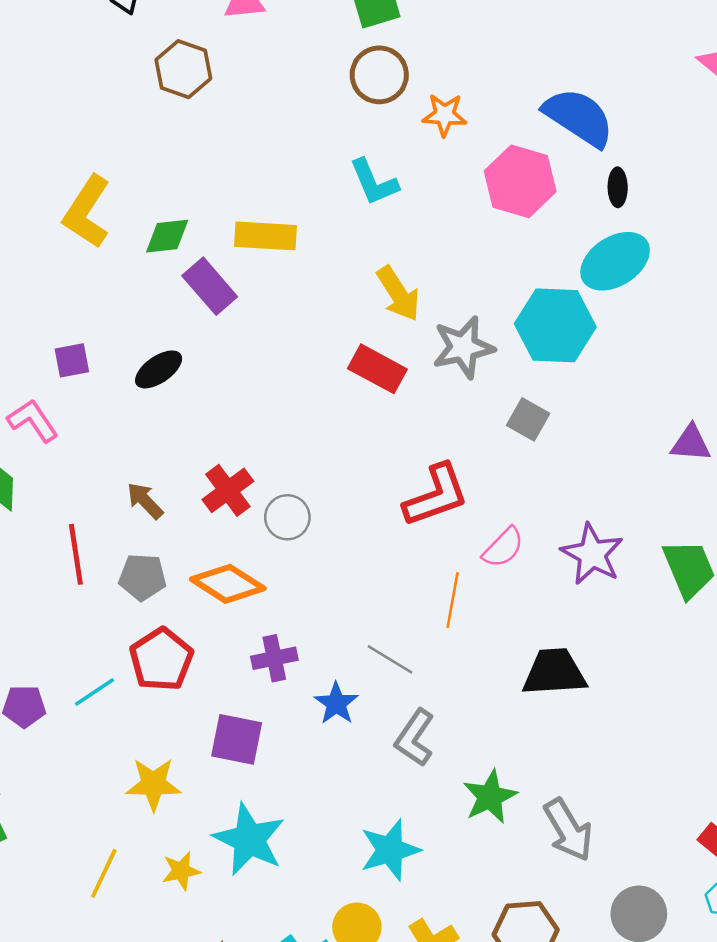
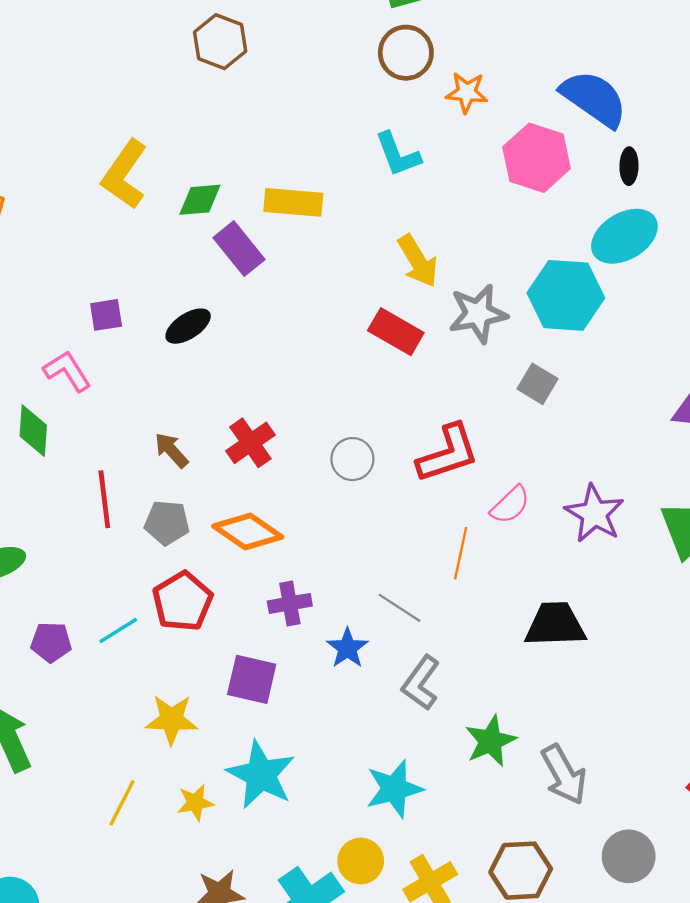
gray circle: (287, 517) -> (352, 459), moved

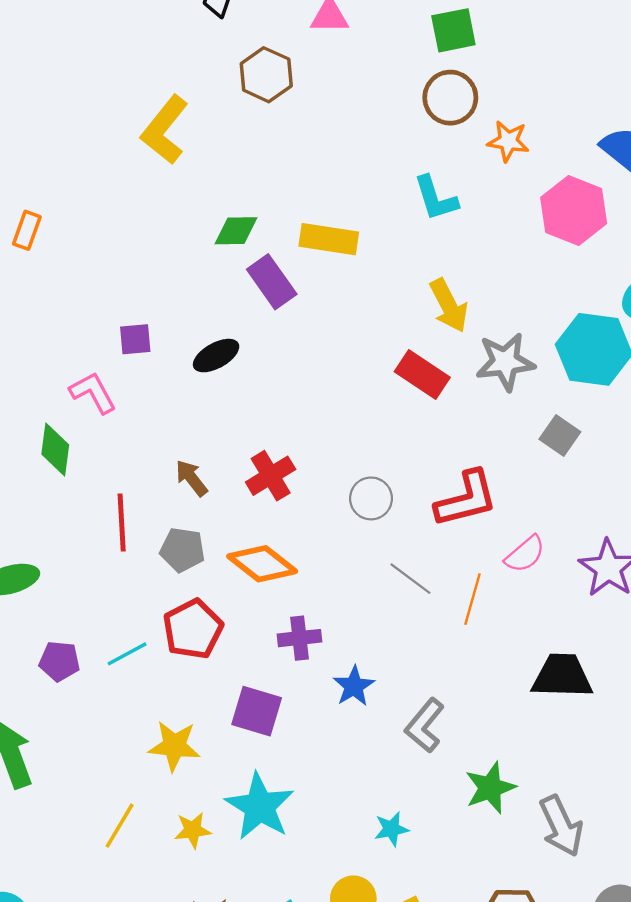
yellow L-shape: (124, 174) -> (165, 130), moved
gray line: (400, 608) -> (410, 579), moved
cyan star: (394, 789) -> (391, 829), size x0.6

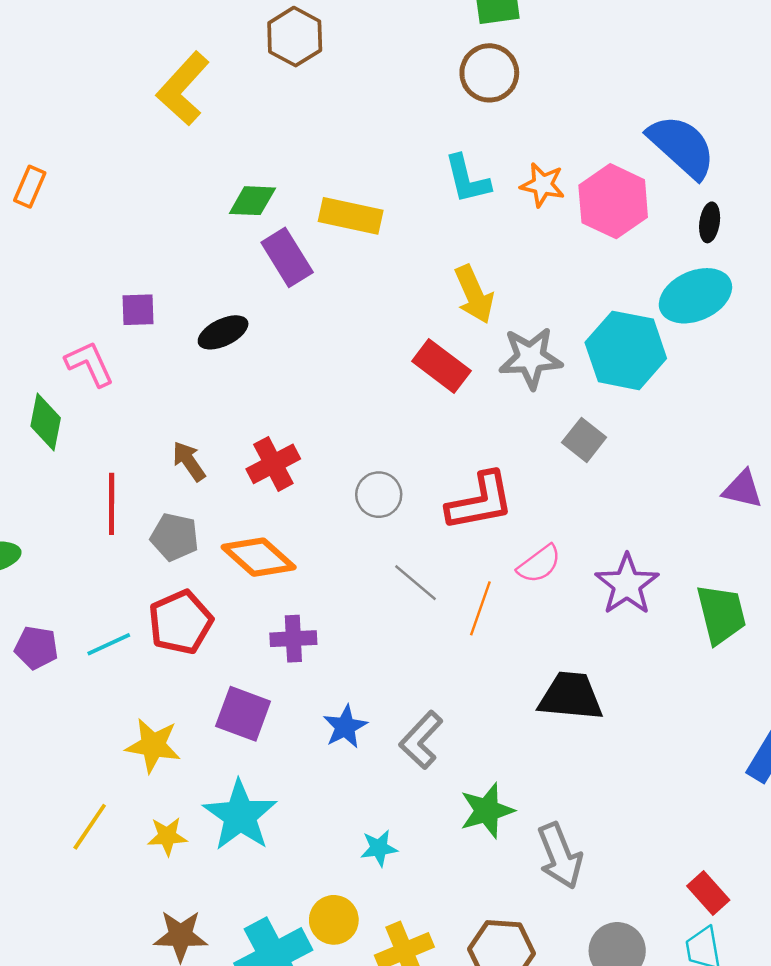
orange star: (508, 141) -> (543, 185), moved
blue star: (354, 686) -> (345, 727), moved

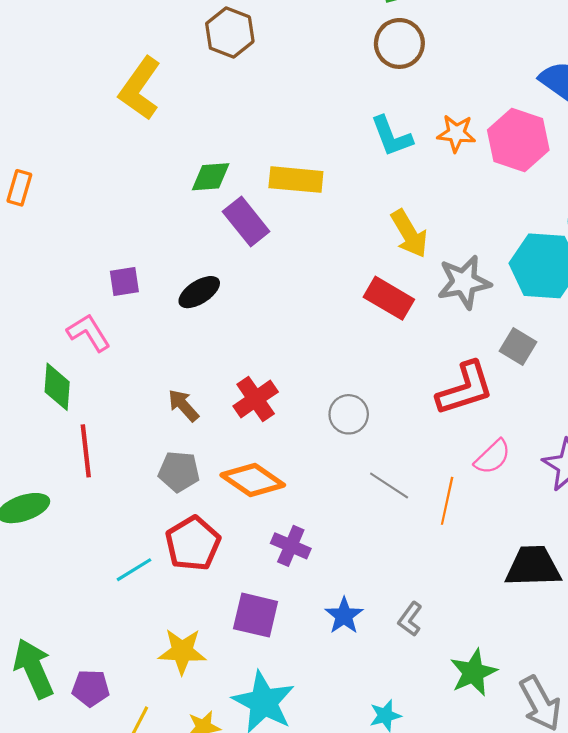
red L-shape: (480, 501) -> (465, 389), moved
red line: (112, 504) -> (86, 451), moved
purple cross: (293, 639) -> (291, 546), turned 33
purple pentagon: (36, 648) -> (91, 688), moved
gray L-shape: (421, 740) -> (410, 619), size x0.7

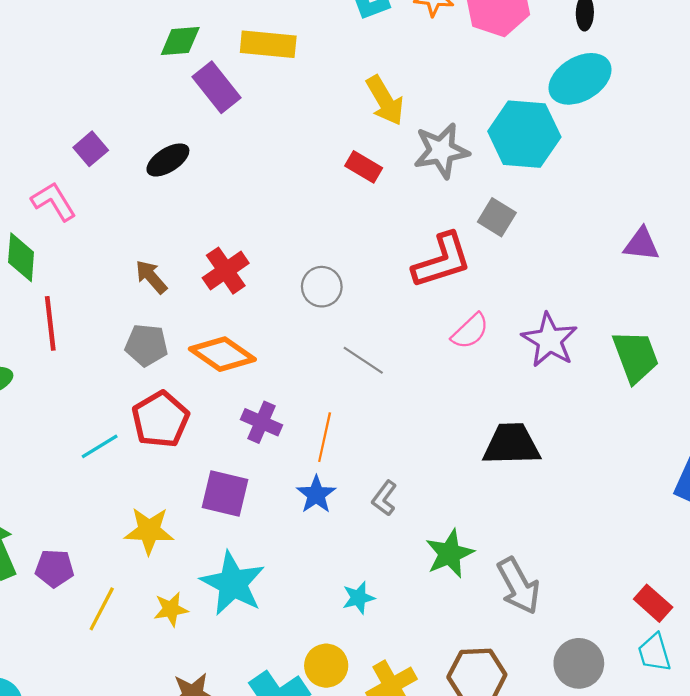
purple square: (124, 282) -> (91, 149), turned -32
red rectangle: (389, 298) -> (364, 167), size x0.7
orange line: (447, 501) -> (325, 437), moved

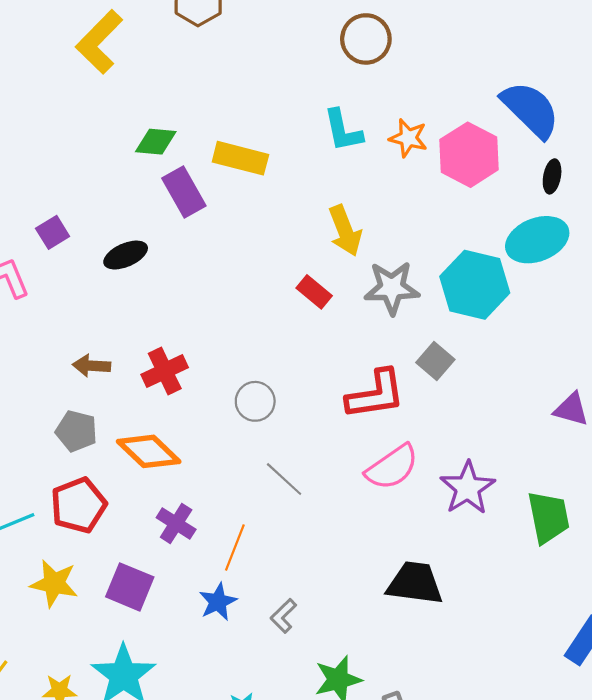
brown arrow: (151, 277) -> (91, 366), turned -54
pink semicircle: (470, 331) -> (392, 467), size x1.4
yellow star: (149, 531) -> (54, 583), moved

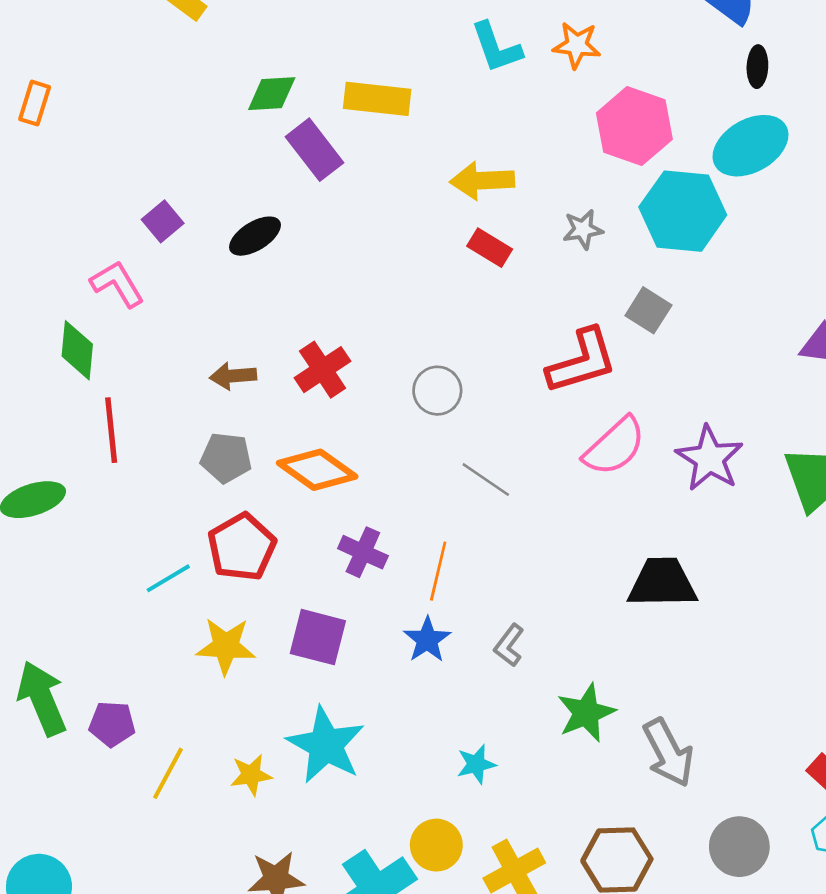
pink hexagon: (469, 155) -> (634, 126), moved
yellow arrow: (345, 231) -> (482, 181), moved, turned 117
gray star: (392, 288) -> (583, 229), size x0.6

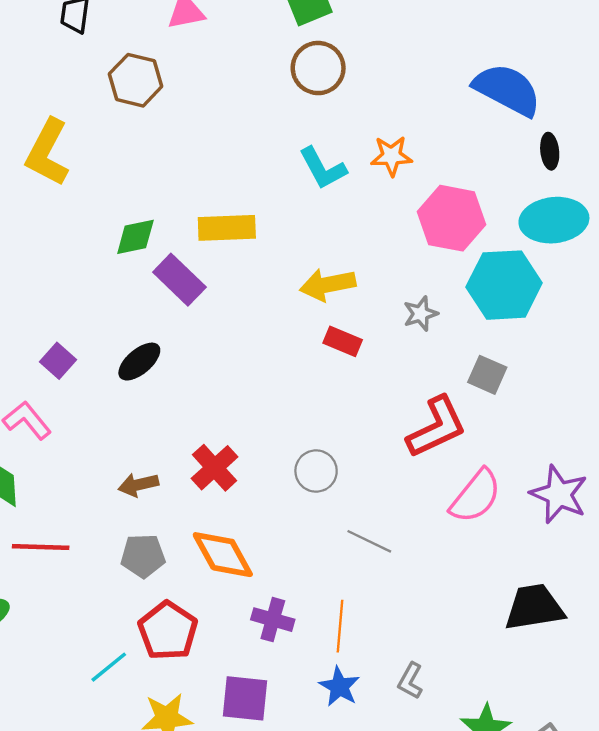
cyan ellipse: (750, 146) -> (554, 220), turned 32
red line: (111, 430) -> (41, 547), turned -74
orange diamond: (317, 470) -> (223, 555), turned 34

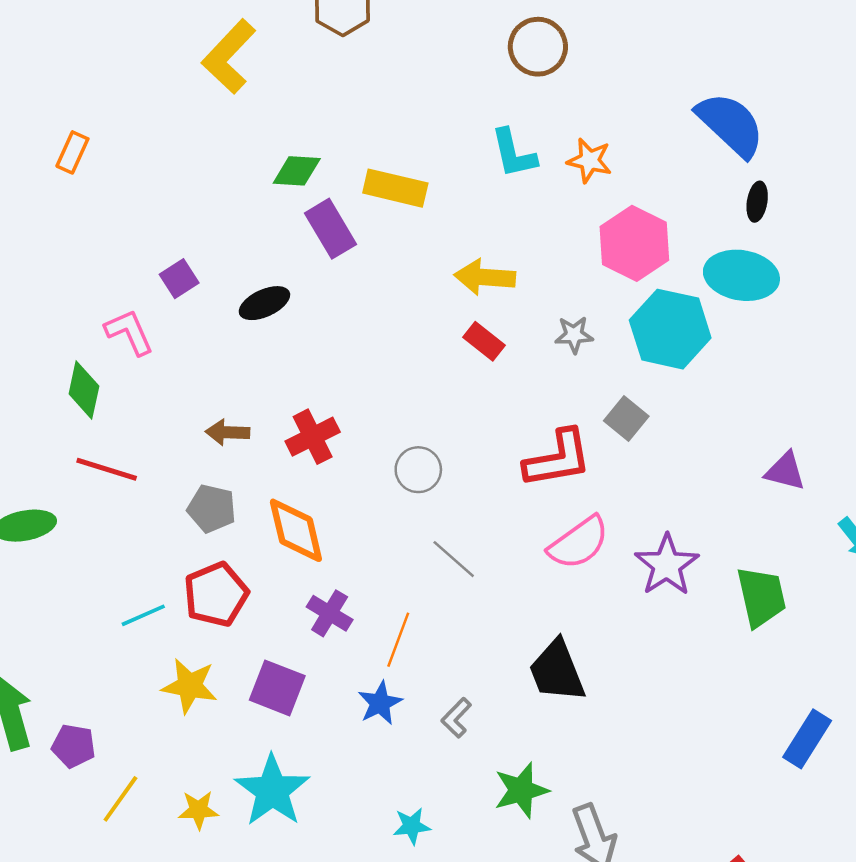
black trapezoid: (534, 607) -> (557, 671), moved, turned -118

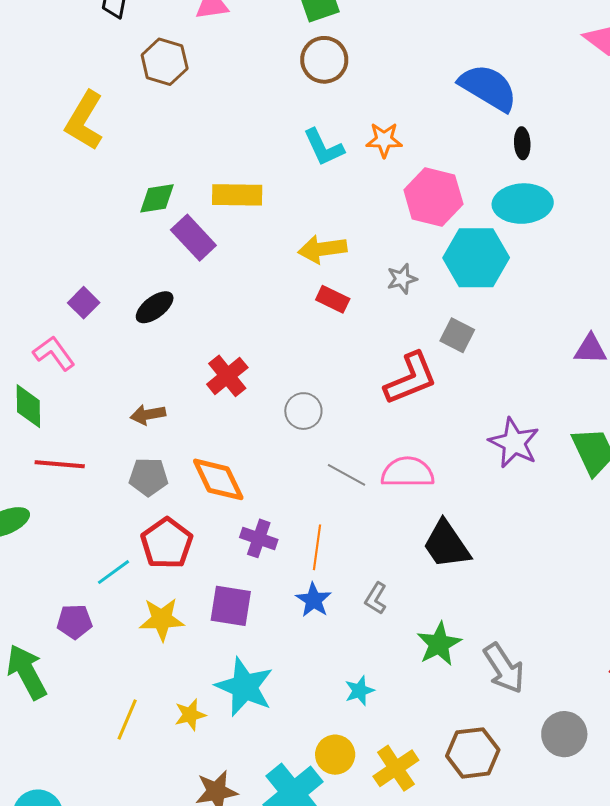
red cross: (313, 437) -> (227, 376), moved
pink semicircle: (579, 543) -> (408, 472), moved, turned -132
purple pentagon: (74, 746) -> (75, 622), moved

